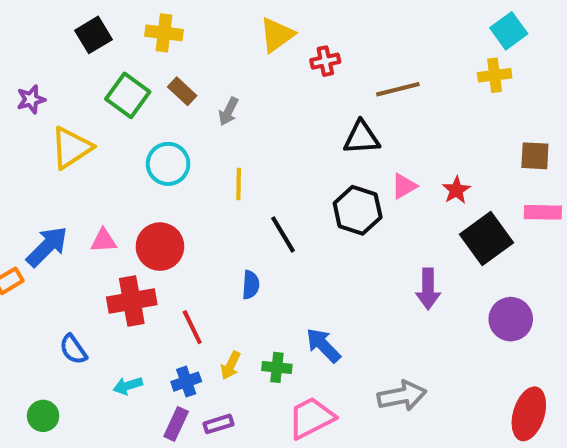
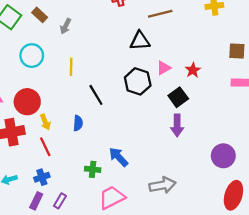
black square: (487, 238) -> (178, 97), moved, size x0.7
purple circle: (511, 319) -> (223, 156), moved
yellow arrow: (231, 365) -> (45, 122), moved, turned -49
purple rectangle: (218, 424) -> (60, 201), turned -42

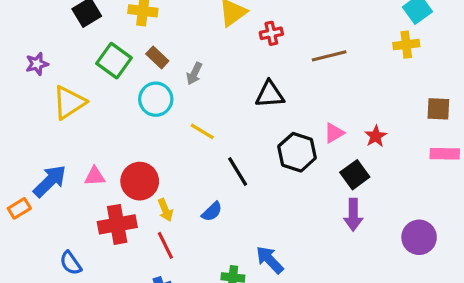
black triangle: (140, 41) -> (270, 94), moved
cyan circle: (32, 56) -> (156, 99), moved
yellow line: (71, 67) -> (202, 131), turned -60
blue semicircle: (78, 123) -> (212, 212), turned 42
purple circle: (223, 156) -> (419, 237), moved

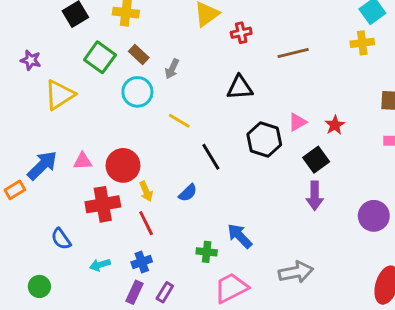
purple star: (37, 64) -> (31, 60), turned 30

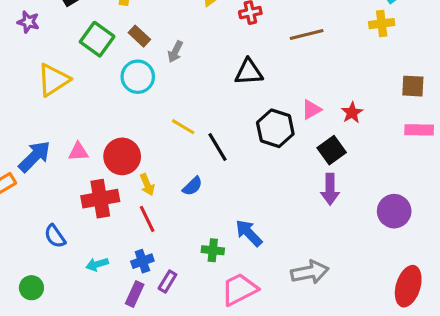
purple star: (31, 60) -> (28, 22), moved
yellow line: (179, 121) -> (183, 127), moved
purple rectangle: (165, 292) -> (167, 281), moved

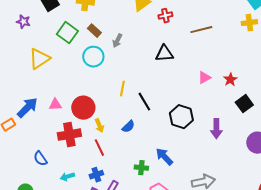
yellow line: (183, 127) -> (122, 89), turned 70
black hexagon: (275, 128) -> (181, 117), moved
black square: (332, 150) -> (244, 104), moved

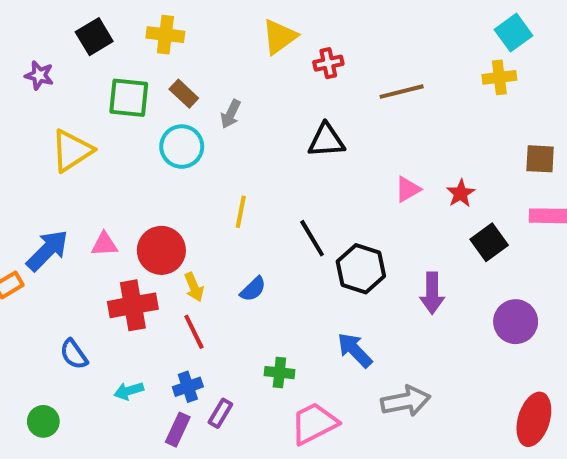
green square: (67, 33) -> (129, 98), turned -30
black line: (144, 102) -> (312, 238), moved
blue arrow: (164, 157) -> (355, 350), moved

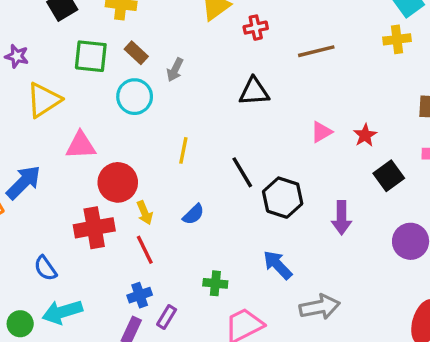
purple star: (39, 75) -> (17, 56), moved
pink triangle: (104, 244) -> (81, 145), moved, size x1.4
cyan arrow: (129, 391) -> (62, 312), moved, size x1.6

